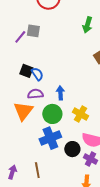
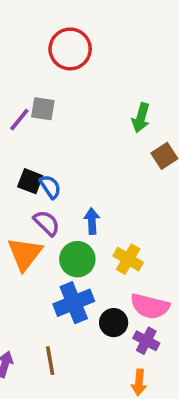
green arrow: (87, 25) -> (141, 118), moved
purple semicircle: (35, 94) -> (47, 223), turned 49

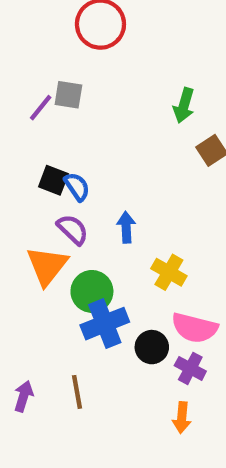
green circle: (77, 259) -> (92, 291), moved

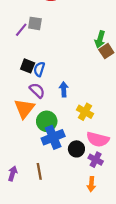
green arrow: (184, 105) -> (100, 39), moved
blue semicircle: (77, 187) -> (39, 69), turned -128

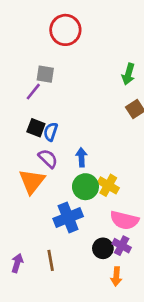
purple line: (21, 30) -> (33, 92), moved
green arrow: (100, 39) -> (128, 74), moved
green circle: (47, 121) -> (85, 187), moved
black circle: (76, 149) -> (103, 248), moved

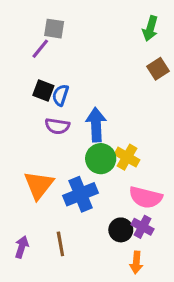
blue arrow: (81, 157) -> (96, 125), size x1.5
purple semicircle: (48, 159) -> (57, 126), turned 145
orange triangle: (32, 181) -> (39, 185), moved

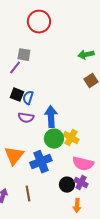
green arrow: (150, 29) -> (86, 55), turned 63

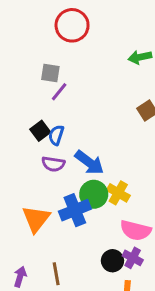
green arrow: (86, 55) -> (140, 57), moved
purple line: (15, 68) -> (59, 92), moved
black square: (17, 95) -> (40, 131), turned 32
blue arrow: (51, 117) -> (89, 163), turned 130
blue cross: (41, 162) -> (75, 210), moved

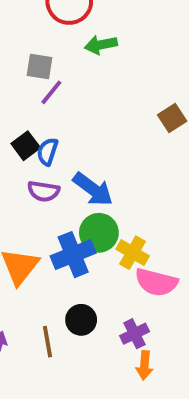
green arrow: (140, 57) -> (101, 45), moved
yellow cross: (118, 193) -> (133, 253), moved
purple cross: (133, 258) -> (135, 334), moved, turned 36
black circle: (112, 261) -> (81, 320), moved

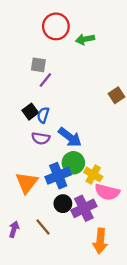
green arrow: (101, 45) -> (85, 39), moved
black circle: (81, 320) -> (63, 204), moved
purple cross: (135, 334) -> (84, 208), moved, size x1.5
brown line: (47, 342) -> (43, 227), turned -30
orange arrow: (144, 365) -> (100, 241), size x1.5

